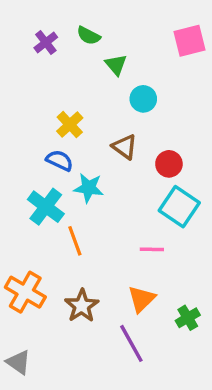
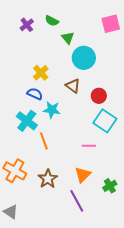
cyan circle: (143, 99) -> (84, 58), size x1.5

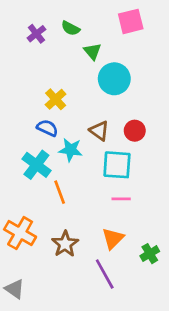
pink square: (111, 24) -> (131, 21), moved
brown triangle: (73, 86) -> (99, 131), moved
cyan square: (105, 121) -> (117, 165), moved, turned -30

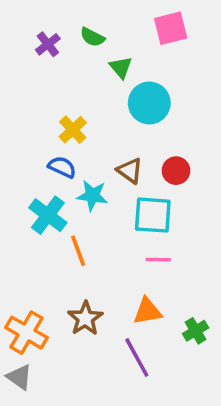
orange cross: (20, 233) -> (27, 333), moved
orange triangle: (113, 238) -> (148, 311), turned 35

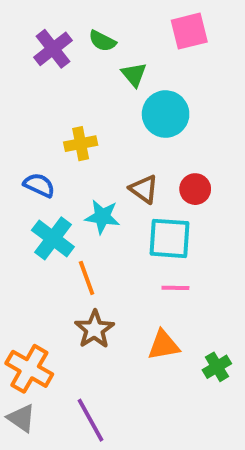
purple cross: (48, 44) -> (53, 49), size x1.4
yellow cross: (73, 130) -> (81, 144), turned 32
blue semicircle: (62, 167) -> (39, 185), moved
brown star: (85, 318) -> (94, 329), moved
purple line: (137, 357) -> (91, 420), moved

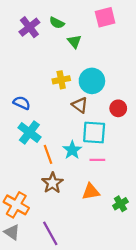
cyan circle: (166, 114) -> (92, 81), moved
yellow cross: (81, 144) -> (61, 80), moved
red circle: (195, 189) -> (118, 108), moved
cyan star: (102, 217) -> (72, 150), moved, turned 30

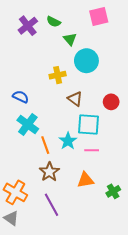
cyan circle: (92, 81) -> (86, 61), moved
purple line: (50, 233) -> (51, 205), moved

